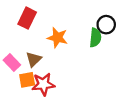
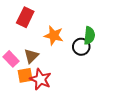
black circle: (106, 25) -> (81, 47), moved
red star: (43, 84) -> (40, 79), turned 30

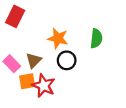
red rectangle: (25, 17) -> (15, 16), moved
black circle: (81, 47) -> (67, 60), moved

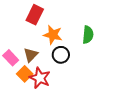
red rectangle: (15, 16) -> (35, 15), moved
orange square: (27, 81) -> (25, 74), turned -35

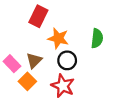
red star: (40, 78) -> (63, 86), moved

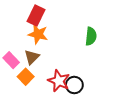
orange star: (58, 38) -> (38, 34), moved
black circle: (67, 60) -> (74, 85), moved

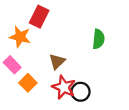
orange star: (38, 34) -> (20, 37), moved
brown triangle: (32, 57) -> (57, 62), moved

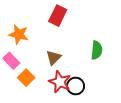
red rectangle: (39, 17) -> (58, 16), moved
green semicircle: (98, 39) -> (97, 50), moved

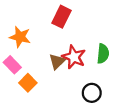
red star: (60, 82) -> (74, 57), moved
black circle: (76, 86) -> (92, 93), moved

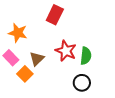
green semicircle: (103, 54) -> (86, 56), moved
brown triangle: (57, 61) -> (37, 59), moved

